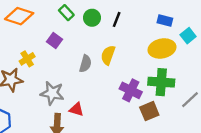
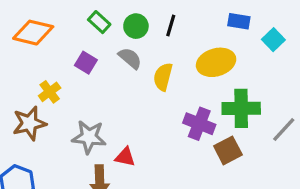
yellow ellipse: (162, 48) -> (216, 62), moved
gray semicircle: (85, 64) -> (130, 58), moved, turned -60

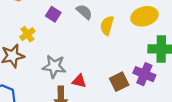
purple cross: (199, 124) -> (144, 74), moved
brown square: (228, 150) -> (119, 82), moved

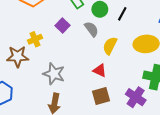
red triangle: (79, 81) -> (100, 70), moved
brown square: (119, 82) -> (101, 96), moved

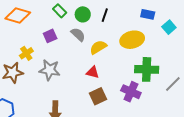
purple square: (62, 26) -> (50, 36), turned 32
yellow semicircle: (110, 46) -> (98, 47), turned 42
gray star: (54, 74) -> (50, 70), moved

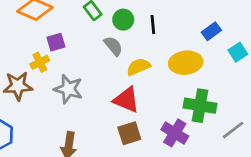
blue rectangle: (148, 14) -> (211, 31), turned -56
black line: (105, 15) -> (153, 24), turned -32
purple square: (50, 36) -> (56, 42), moved
red triangle: (93, 72) -> (126, 100), size x1.5

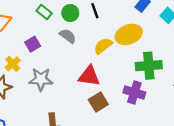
purple square: (56, 42) -> (33, 44), moved
yellow semicircle: (138, 67) -> (103, 46), moved

